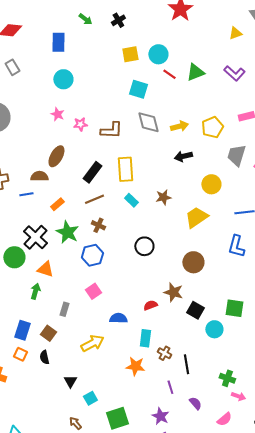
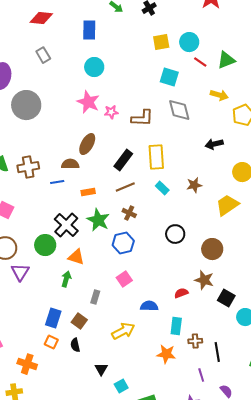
pink star: (57, 114) -> (88, 102), size x1.6
yellow arrow: (179, 126) -> (219, 95), moved, turned 30
orange rectangle: (57, 204) -> (88, 192), turned 32
brown circle: (193, 262) -> (212, 249), moved
brown cross: (164, 353) -> (195, 341), turned -32

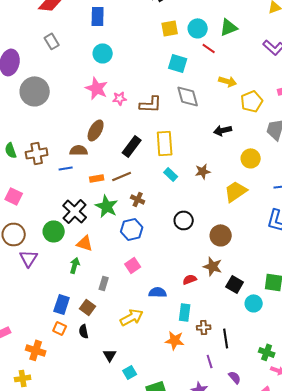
green triangle: (226, 60) -> (229, 27), moved
brown line: (125, 187) -> (122, 176), moved

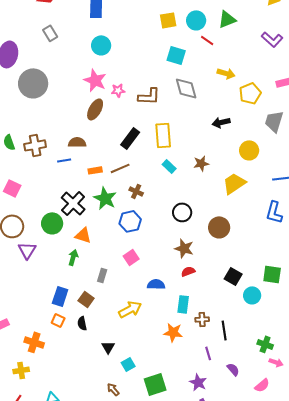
brown ellipse: (96, 130) -> (95, 109), moved
brown star: (213, 266) -> (184, 248), moved

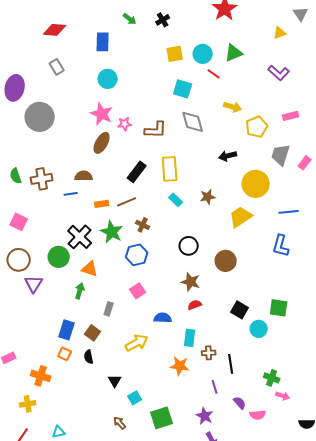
yellow circle: (249, 150) -> (256, 184), size x1.4
pink semicircle: (262, 385) -> (258, 415), moved, turned 35

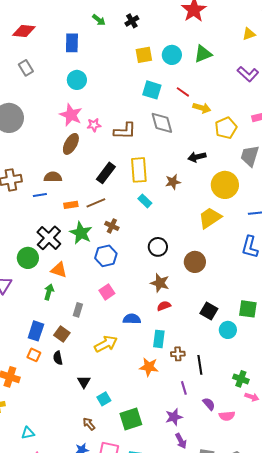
red line: (214, 74) -> (183, 92), moved
brown star: (208, 197) -> (173, 182), moved
purple star: (205, 416) -> (174, 417), turned 30

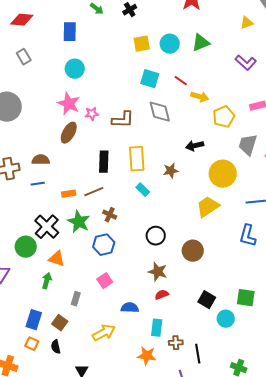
black rectangle: (106, 173) -> (104, 162), turned -35
brown semicircle: (53, 177) -> (41, 160), moved

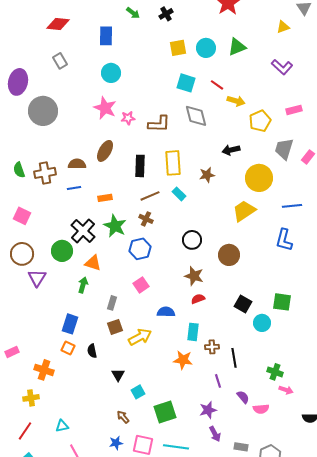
brown ellipse: (69, 133) -> (105, 151), moved
brown line: (94, 192) -> (150, 196), moved
brown square: (60, 323) -> (115, 327), moved, turned 35

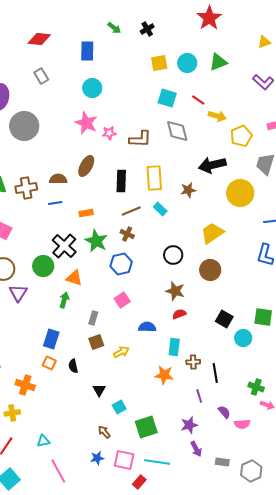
black arrow: (231, 150) -> (212, 165), size x1.5
yellow trapezoid: (244, 211) -> (212, 233), moved
yellow arrow: (140, 337) -> (121, 352), size x0.7

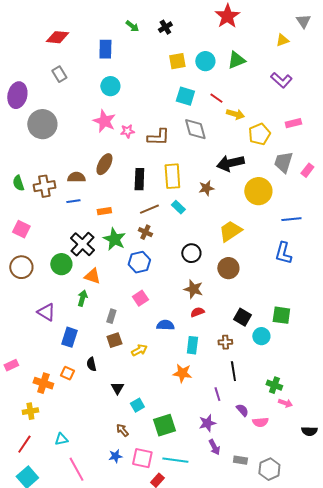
purple triangle: (18, 293) -> (46, 312), moved, turned -30
brown cross: (193, 362) -> (225, 342), moved
orange square: (49, 363) -> (67, 373), moved

